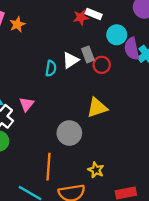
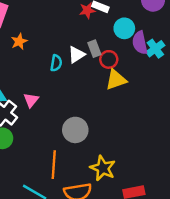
orange star: (17, 24) -> (19, 41), moved
yellow triangle: (97, 108) -> (116, 80), moved
yellow star: (96, 170) -> (103, 168), size x1.5

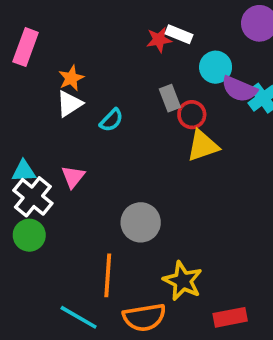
orange star: (19, 41) -> (71, 78), moved
purple semicircle: (140, 43) -> (239, 89), turned -55
white triangle: (76, 55) -> (69, 104), moved
cyan semicircle: (56, 63) -> (111, 120), turned 35

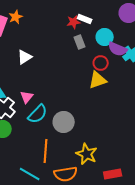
orange star: (71, 78) -> (16, 17), moved
gray rectangle: (170, 98) -> (80, 42), moved
red circle: (192, 115) -> (101, 63), moved
cyan semicircle: (111, 120) -> (38, 114), moved, size x1.5

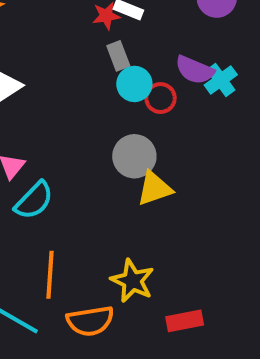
cyan circle: (105, 37) -> (134, 84), moved
yellow triangle: (98, 80) -> (154, 188), moved
gray circle: (64, 122) -> (134, 156), moved

